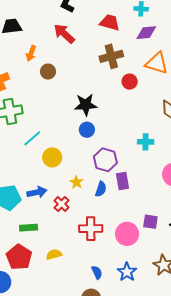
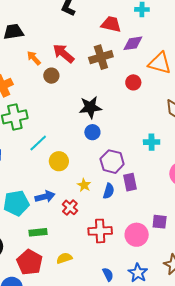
purple diamond: (146, 33) -> (133, 43), moved
red arrow: (64, 34) -> (63, 53), moved
orange arrow: (31, 53) -> (34, 58), turned 119
brown cross: (111, 56) -> (101, 57), moved

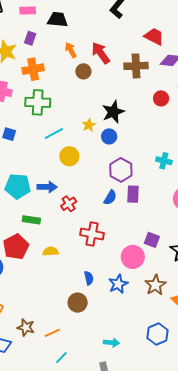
black star: (90, 107) -> (113, 112), turned -30
yellow star: (84, 185) -> (89, 125), moved
pink circle: (137, 235) -> (133, 257), moved

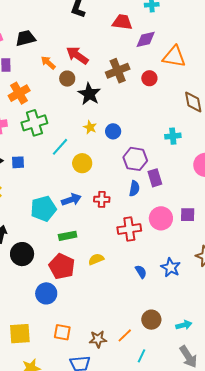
brown cross: (136, 66) -> (118, 71), moved
black star: (113, 112) -> (89, 94), moved
red cross: (69, 204) -> (102, 199), moved, turned -35
pink circle: (133, 257) -> (161, 218), moved
brown circle: (78, 303) -> (151, 320), moved

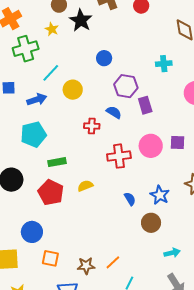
yellow star: (90, 127) -> (52, 29), moved
blue semicircle: (134, 189) -> (114, 112), moved, turned -70
blue arrow: (71, 200) -> (37, 99), moved
blue circle: (46, 293) -> (32, 232), moved
brown circle: (151, 320) -> (151, 223), moved

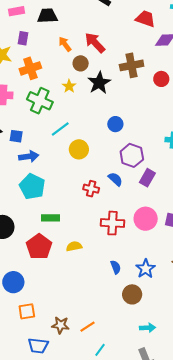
green cross: (26, 49) -> (40, 101), turned 30
blue arrow: (37, 99) -> (29, 156), moved
purple rectangle: (145, 105) -> (147, 178), turned 36
cyan pentagon: (33, 134) -> (32, 187), turned 30
orange square: (50, 258) -> (27, 311), turned -30

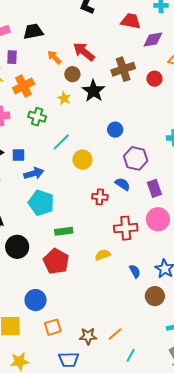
green cross: (40, 101) -> (37, 117), size x0.7
purple rectangle: (147, 178) -> (154, 188), moved, turned -42
yellow semicircle: (74, 246) -> (103, 255), moved

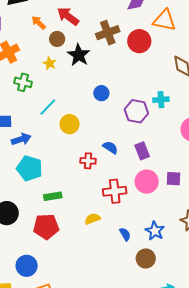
red circle: (154, 79) -> (139, 41), size x1.5
purple hexagon: (136, 158) -> (136, 111), moved
red pentagon: (56, 261) -> (46, 227), turned -30

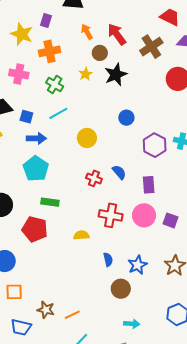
brown cross: (108, 33) -> (151, 47), moved, turned -30
cyan line: (48, 107) -> (58, 113), moved

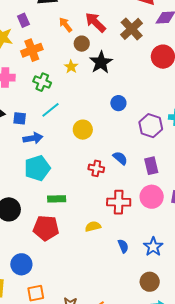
purple rectangle: (46, 21) -> (23, 20), turned -32
cyan pentagon: (36, 169) -> (37, 168), turned 30
brown circle: (121, 289) -> (150, 282), moved

